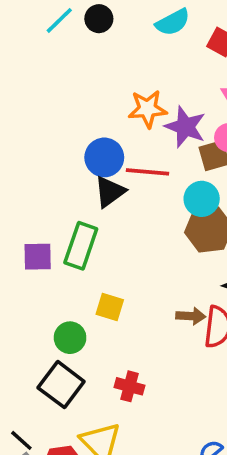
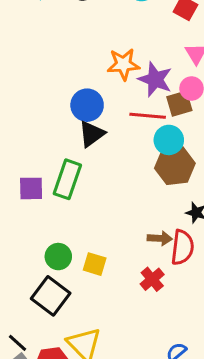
red line: (148, 172) -> (148, 116), moved
yellow square: (110, 307) -> (95, 264), moved
red cross: (130, 386) -> (152, 279), moved, turned 35

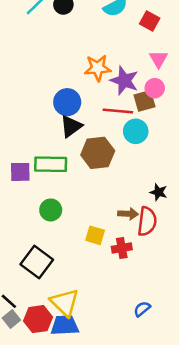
brown hexagon: (175, 166) -> (98, 153), moved
green rectangle: (67, 179) -> (51, 164), turned 72
green circle: (58, 257) -> (51, 210), moved
yellow square: (95, 264) -> (95, 235), moved
red cross: (152, 279) -> (122, 248), turned 30

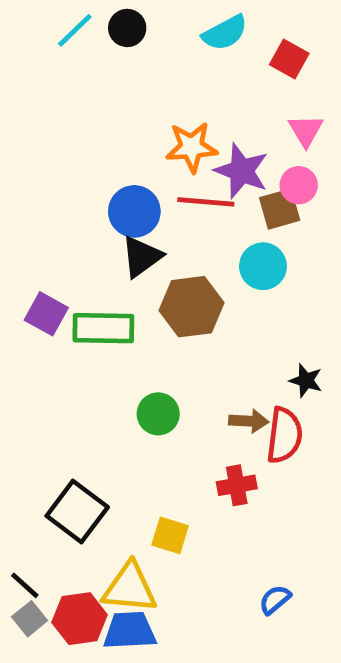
red line: (118, 111) -> (206, 202), moved
purple square: (20, 172) -> (46, 314), moved, turned 30
green circle: (51, 210) -> (158, 414), moved
yellow square: (95, 235) -> (170, 535), moved
yellow triangle: (65, 303) -> (130, 588), turned -40

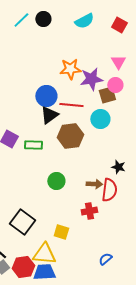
red square: (289, 59) -> (119, 25), moved
purple star: (242, 171) -> (91, 79), turned -30
red line: (206, 202) -> (71, 105), moved
green rectangle: (103, 328) -> (33, 145), size x0.7

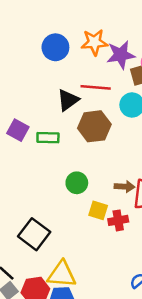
blue circle: (46, 96) -> (55, 47), moved
yellow square: (61, 232) -> (98, 210), moved

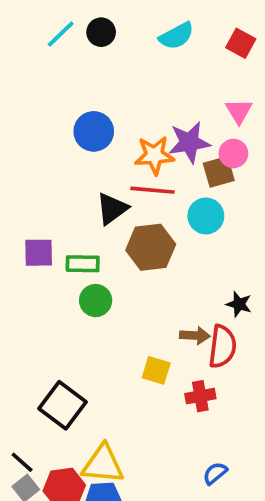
orange star: (94, 42) -> (154, 155), moved
purple square: (18, 130) -> (39, 253), turned -30
green circle: (77, 183) -> (96, 301), moved
red cross: (118, 220) -> (200, 396), moved

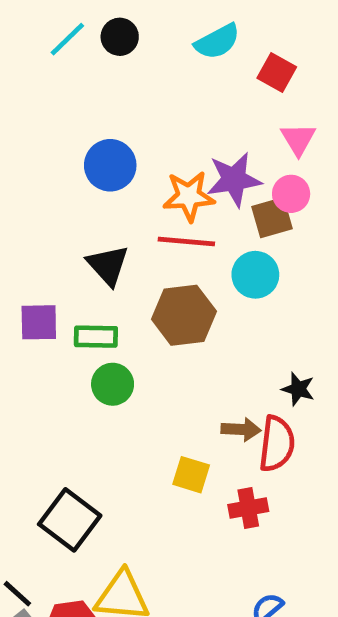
red square: (241, 43) -> (277, 72), moved
black triangle: (112, 209) -> (108, 265), moved, turned -36

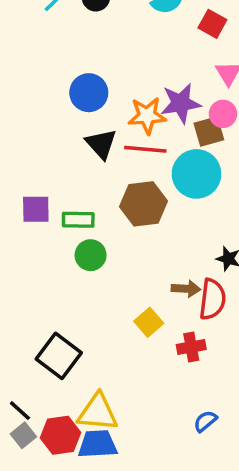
black triangle: (108, 265) -> (101, 144), moved
cyan circle: (255, 275) -> (197, 174), size x1.4
yellow square: (191, 475) -> (149, 322), turned 32

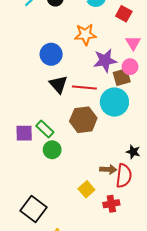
orange star: (147, 116) -> (85, 35), moved
purple square: (36, 209) -> (24, 133), moved
green rectangle: (78, 220) -> (45, 129), turned 42

